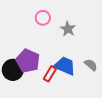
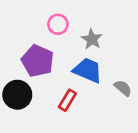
purple pentagon: (28, 61) -> (38, 61), moved
blue trapezoid: (65, 66) -> (88, 70), moved

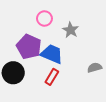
blue trapezoid: (88, 70) -> (52, 54), moved
gray semicircle: (123, 88) -> (95, 68), turned -56

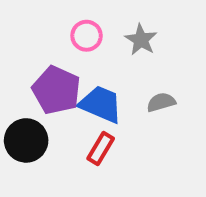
gray star: (71, 30) -> (141, 40), moved
gray semicircle: (95, 68) -> (161, 102), moved

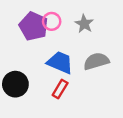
purple pentagon: (56, 90) -> (34, 26), moved
gray semicircle: (161, 102) -> (96, 61), size x1.5

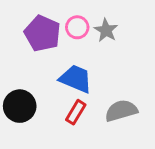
pink circle: (52, 21) -> (77, 27), moved
gray semicircle: (96, 61) -> (121, 111), moved

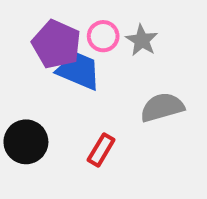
blue trapezoid: (76, 79) -> (79, 71), moved
gray semicircle: (121, 111) -> (162, 107), moved

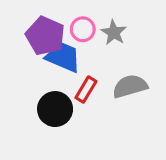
black circle: (26, 142) -> (55, 109), moved
red rectangle: (101, 150) -> (86, 90), moved

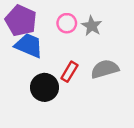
purple pentagon: (45, 36) -> (21, 21), moved
blue trapezoid: (63, 57) -> (29, 45), moved

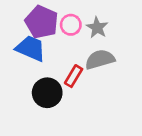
purple pentagon: (21, 21) -> (42, 22), moved
gray semicircle: (105, 69) -> (100, 59), moved

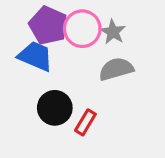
pink circle: (71, 25) -> (82, 29), size x1.5
red rectangle: (74, 76) -> (85, 122), moved

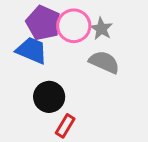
gray semicircle: (116, 69) -> (104, 62), turned 40
red rectangle: (85, 122) -> (65, 126), moved

